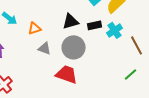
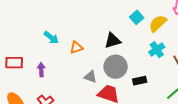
black rectangle: (94, 25) -> (140, 81), moved
gray triangle: (44, 48) -> (90, 77), moved

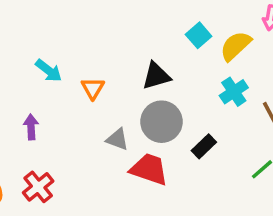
orange triangle: (76, 48) -> (93, 88), turned -40
black rectangle: (140, 81) -> (204, 146), turned -32

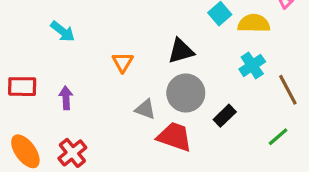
yellow semicircle: (236, 46) -> (254, 23), turned 44
cyan arrow: (49, 71) -> (63, 31), moved

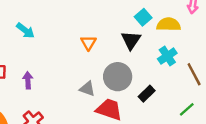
black triangle: (181, 51) -> (131, 40), moved, turned -40
orange triangle: (123, 62) -> (88, 43), moved

